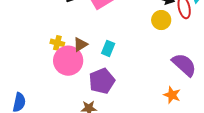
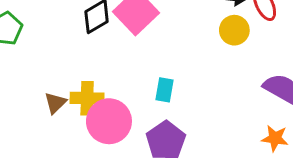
yellow cross: (57, 43) -> (87, 98), size x1.5
brown triangle: (80, 44) -> (55, 103), moved

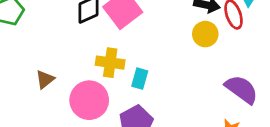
yellow cross: (87, 98) -> (110, 63), moved

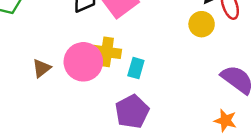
pink circle: (89, 100) -> (83, 62), moved

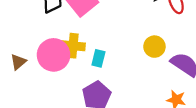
yellow circle: (202, 24) -> (154, 47), moved

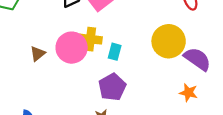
yellow circle: (154, 47) -> (169, 41), size x1.6

